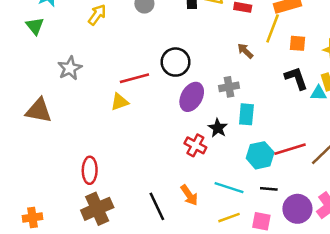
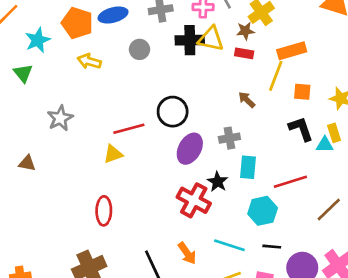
yellow arrow: (97, 15) -> (89, 61), turned -110
brown triangle: (39, 111) -> (27, 163), size x0.6
red cross: (195, 145) -> (194, 200), size x1.4
red line: (290, 149) -> (290, 182), moved
red ellipse: (90, 170) -> (104, 211), moved

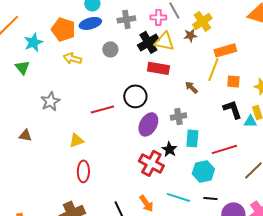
black cross: (190, 40) -> (148, 42), turned -30
red rectangle: (244, 53) -> (158, 68), moved, size x1.5
yellow triangle: (113, 154) -> (76, 140), moved

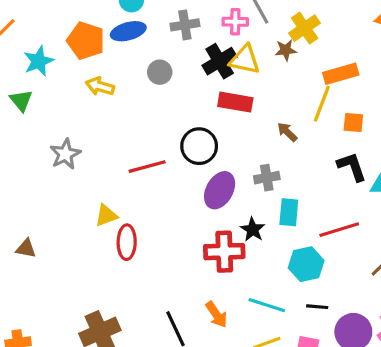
brown triangle: (25, 135) -> (26, 248), moved
red cross: (151, 163) -> (224, 252), turned -30
red ellipse: (83, 171) -> (127, 242), moved

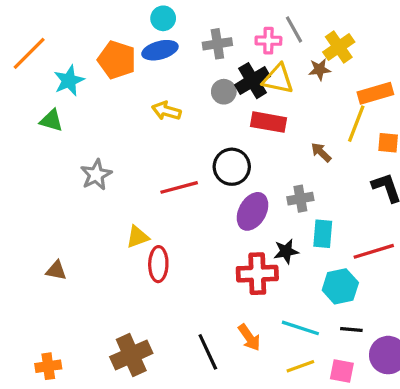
gray circle: (160, 72) -> (224, 92), moved
yellow arrow: (100, 86) -> (166, 111), moved
green triangle: (21, 100) -> (51, 120), turned -35
black star: (253, 230) -> (286, 251), turned 30

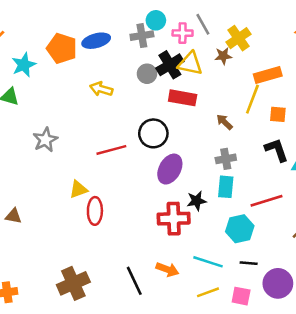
cyan circle: (163, 18) -> (156, 20), moved
gray cross: (300, 199) -> (226, 159), moved
orange arrow: (249, 337) -> (167, 269), turned -35

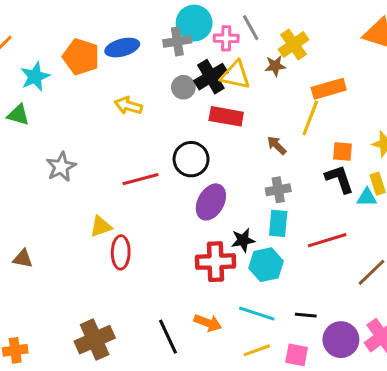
cyan circle: (156, 20) -> (194, 23), size x1.5
orange square: (278, 114) -> (342, 152), moved
cyan hexagon: (240, 229) -> (266, 265), moved

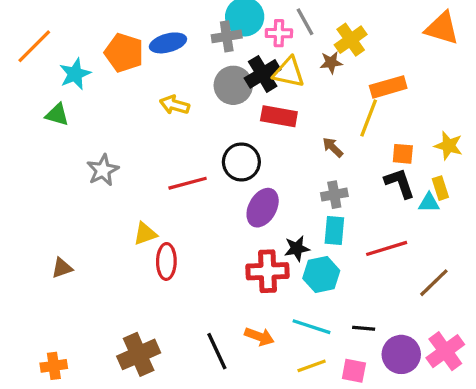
gray circle: (183, 87) -> (233, 85), size x1.5
brown triangle: (23, 259) -> (62, 268), turned -30

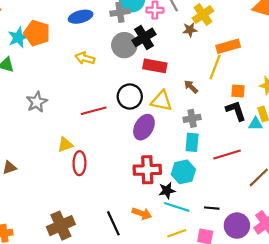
orange pentagon: (124, 53) -> (37, 33), moved
yellow triangle: (289, 72) -> (161, 101), moved
black star: (297, 248) -> (167, 191), moved

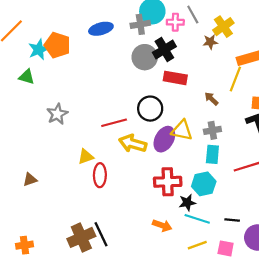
yellow arrow: (85, 58) -> (133, 143), moved, size x1.4
yellow triangle: (161, 101) -> (182, 130), moved
black line: (113, 223) -> (101, 234), moved

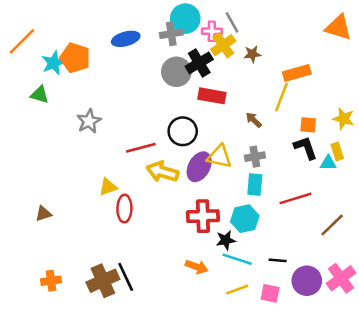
yellow cross: (223, 27) -> (223, 45), moved
gray star: (57, 114) -> (89, 121), moved
orange cross: (24, 245) -> (51, 281), moved

